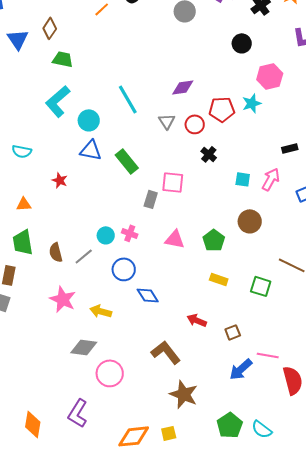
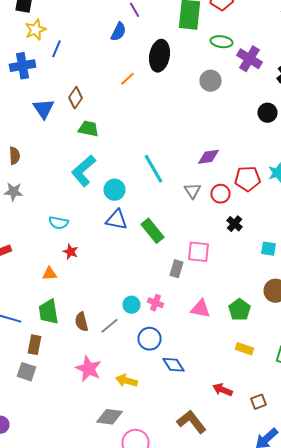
cyan semicircle: (22, 151) -> (58, 223), moved
red star: (60, 180) -> (70, 252), moved

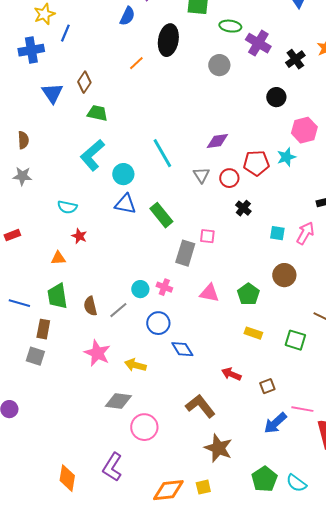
pink square: (198, 252) -> (207, 236), size x0.7
gray rectangle: (176, 269) -> (185, 253), size x1.4

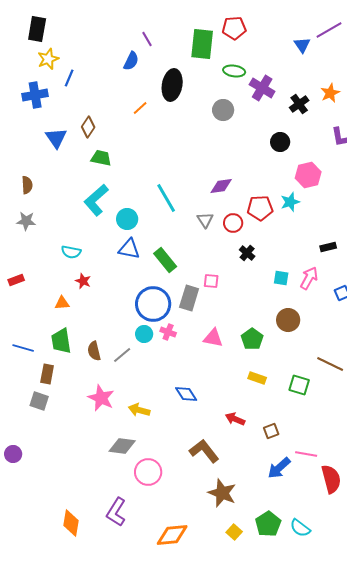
blue circle: (158, 323) -> (153, 304), moved, size x1.5
yellow square: (203, 487) -> (234, 532), moved, turned -35

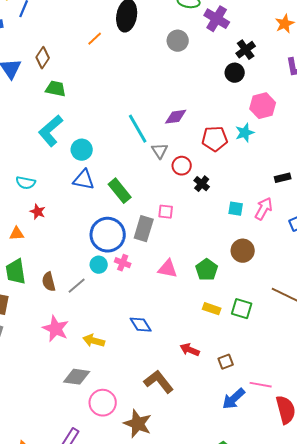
black cross: (299, 104) -> (246, 50), moved
cyan line: (166, 198) -> (138, 129), moved
red circle: (233, 223) -> (182, 166), moved
green square: (299, 385) -> (242, 309), moved
brown star: (222, 493) -> (138, 424), moved

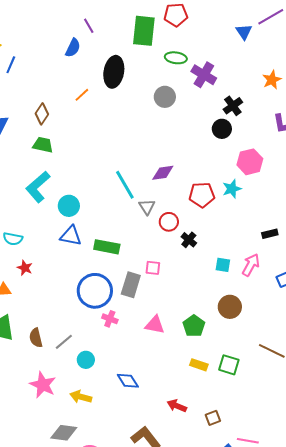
brown diamond: (43, 58) -> (42, 114), moved
green rectangle: (120, 191) -> (107, 247), turned -40
cyan circle: (99, 265) -> (86, 360), moved

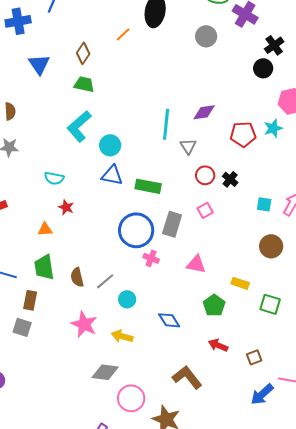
cyan line: (125, 185) -> (166, 124), turned 36
red circle: (169, 222) -> (205, 175), moved
pink square: (153, 268) -> (205, 210), moved, turned -35
green pentagon: (194, 326) -> (214, 305), moved
yellow rectangle: (199, 365) -> (240, 283), moved

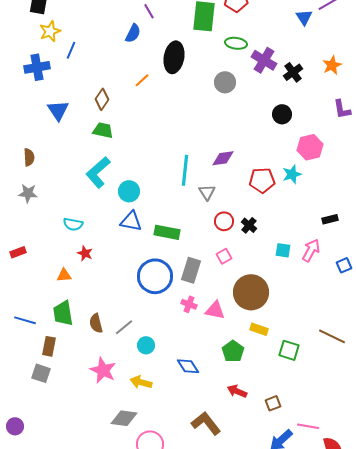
black cross: (274, 45) -> (293, 72), moved
brown circle: (271, 246) -> (251, 292), moved, size x1.5
pink cross: (151, 258) -> (189, 304), moved

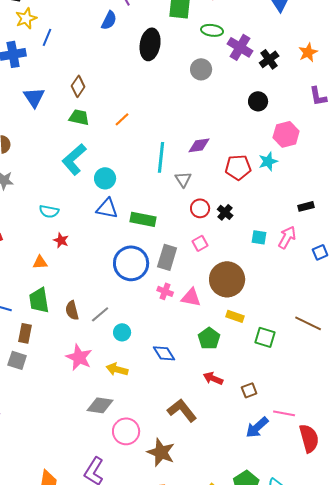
orange line: (142, 80) -> (122, 119), moved

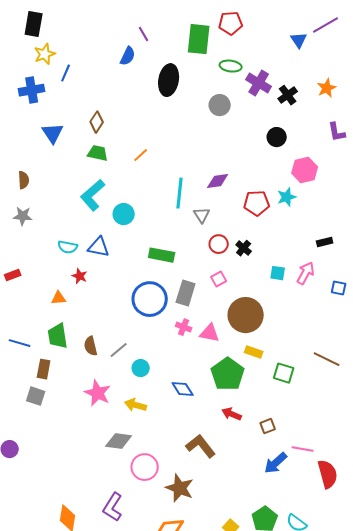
blue triangle: (107, 208) -> (99, 247), moved
blue square: (320, 252) -> (339, 288), turned 35
green pentagon: (209, 338) -> (228, 374), size x1.5

